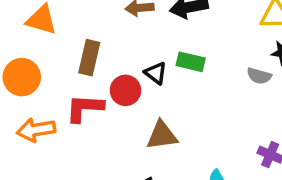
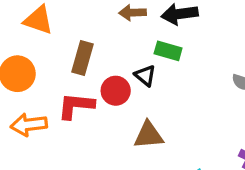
green rectangle: (191, 62) -> (168, 51), moved

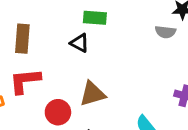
red circle: (116, 91) -> (58, 112), moved

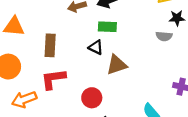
brown triangle: (93, 94) -> (117, 65), moved
red circle: (58, 112) -> (92, 98), moved

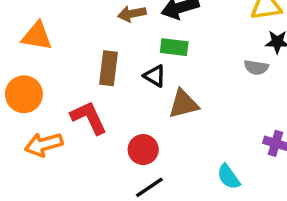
brown rectangle: (50, 45) -> (109, 68), moved
red L-shape: (53, 79) -> (89, 118), turned 68

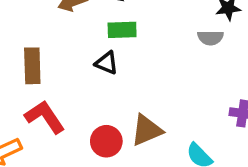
brown rectangle: (109, 68) -> (32, 66), moved
brown triangle: (183, 104) -> (147, 130), moved

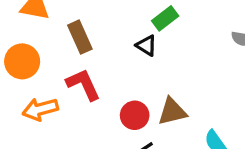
green rectangle: (122, 30) -> (165, 18), turned -45
brown rectangle: (32, 66) -> (80, 37), turned -32

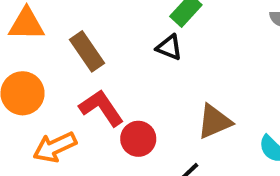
red circle: (135, 115) -> (138, 139), moved

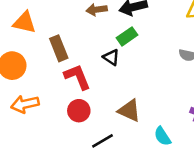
red L-shape: (101, 108) -> (77, 77), moved
brown triangle: (214, 121) -> (129, 110), turned 35

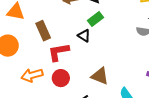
red L-shape: (77, 77) -> (59, 52), turned -75
orange arrow: (25, 104) -> (32, 75), moved

